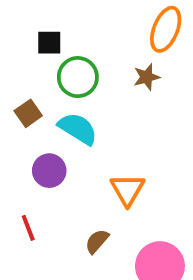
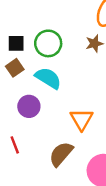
black square: (49, 43) -> (16, 43), moved
brown semicircle: (97, 241) -> (61, 154), size x1.5

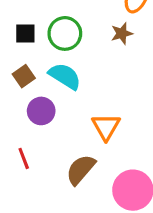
brown square: (15, 68) -> (24, 76), moved

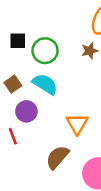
black square: (25, 33) -> (18, 41), moved
red line: (24, 158) -> (13, 136), moved

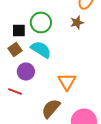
black square: (18, 41) -> (19, 30), moved
red line: (13, 136) -> (15, 92), turned -48

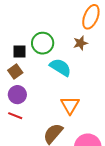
cyan semicircle: (41, 50) -> (60, 67), moved
purple circle: (26, 72) -> (17, 95), moved

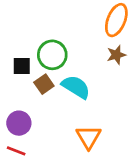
brown star: (80, 43) -> (116, 55), moved
brown square: (15, 71) -> (44, 84), moved

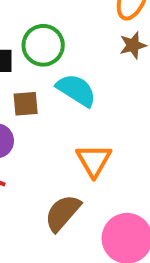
brown square: (44, 84) -> (26, 104), moved, turned 30

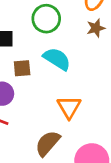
green circle: (43, 45) -> (46, 19), moved

